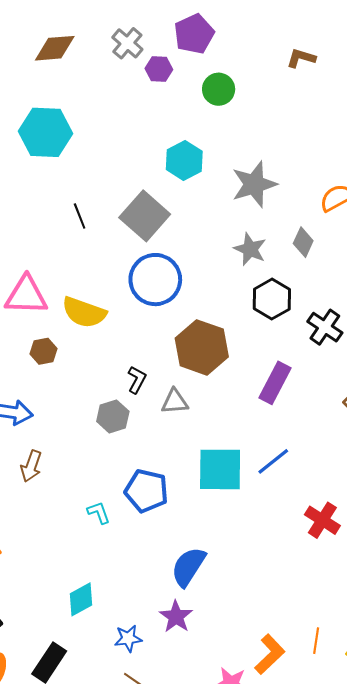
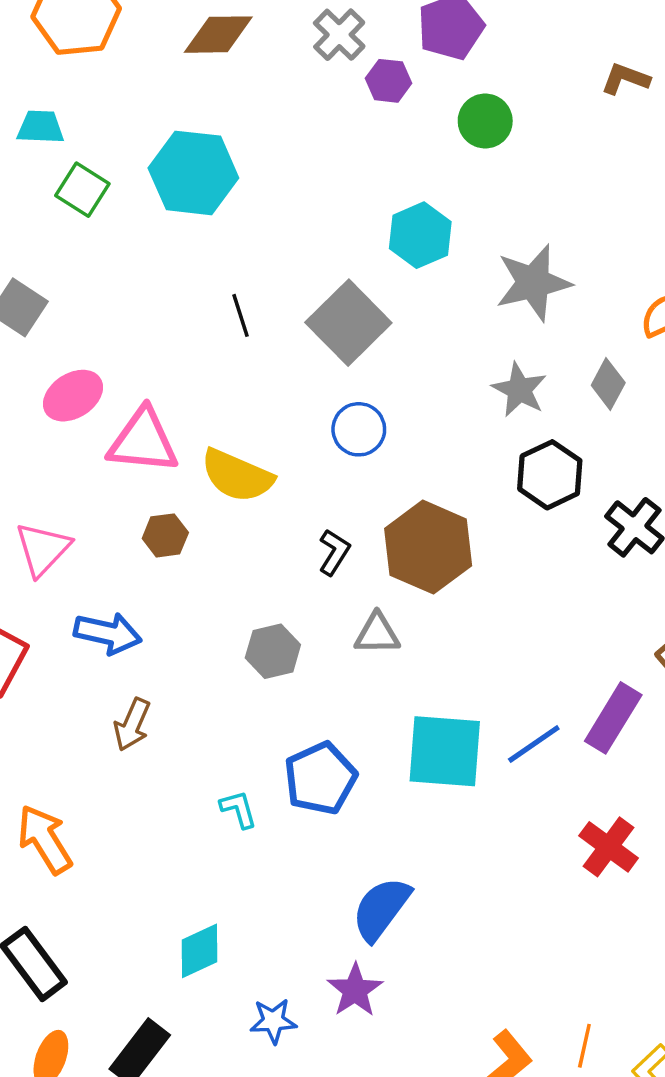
blue circle: (155, 280) -> (359, 429), size x0.6
black L-shape: (137, 380) -> (334, 552), moved
purple rectangle: (275, 383) -> (613, 718), moved
blue pentagon: (146, 491) -> (320, 778), turned 30

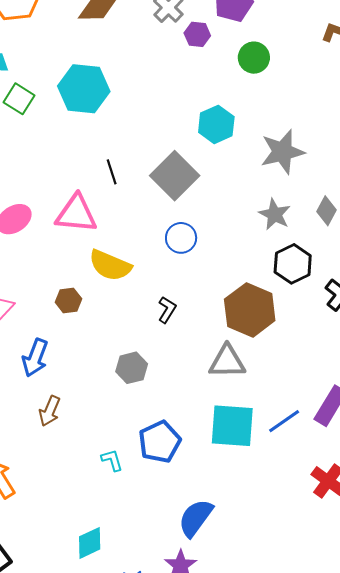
pink triangle: (143, 441) -> (76, 214), moved
brown hexagon: (428, 547) -> (250, 310), moved
blue arrow: (108, 633) -> (35, 358), turned 99
gray triangle: (377, 634) -> (227, 362), moved, size x1.4

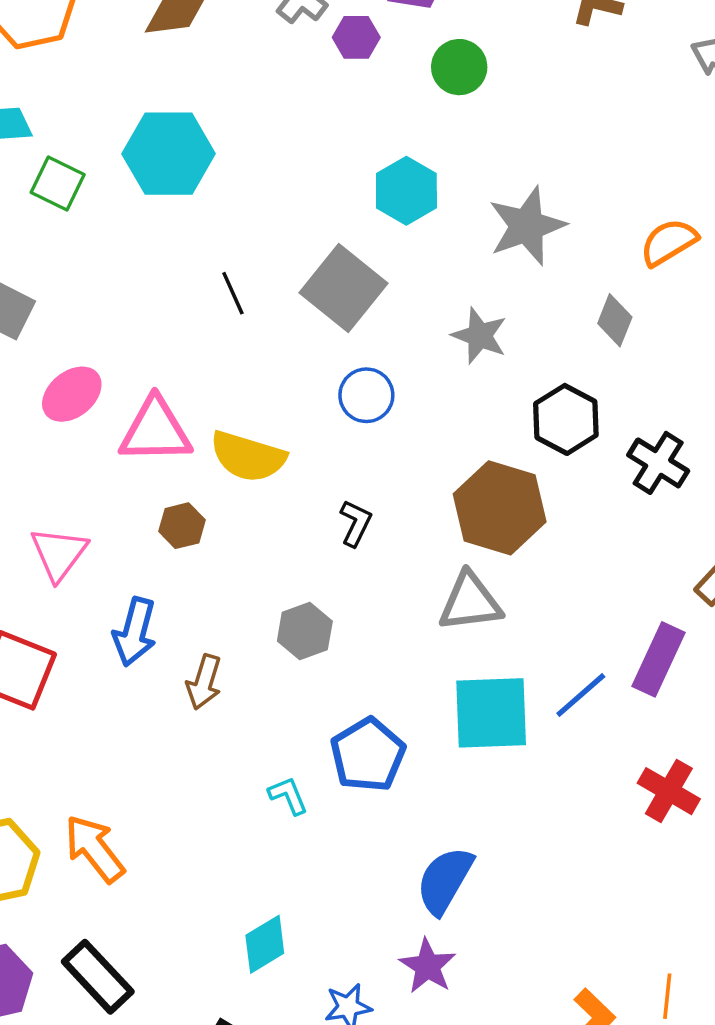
pink triangle: (76, 214) -> (155, 431), moved
gray star: (275, 214) -> (480, 336), moved
brown arrow: (50, 411) -> (204, 682), moved

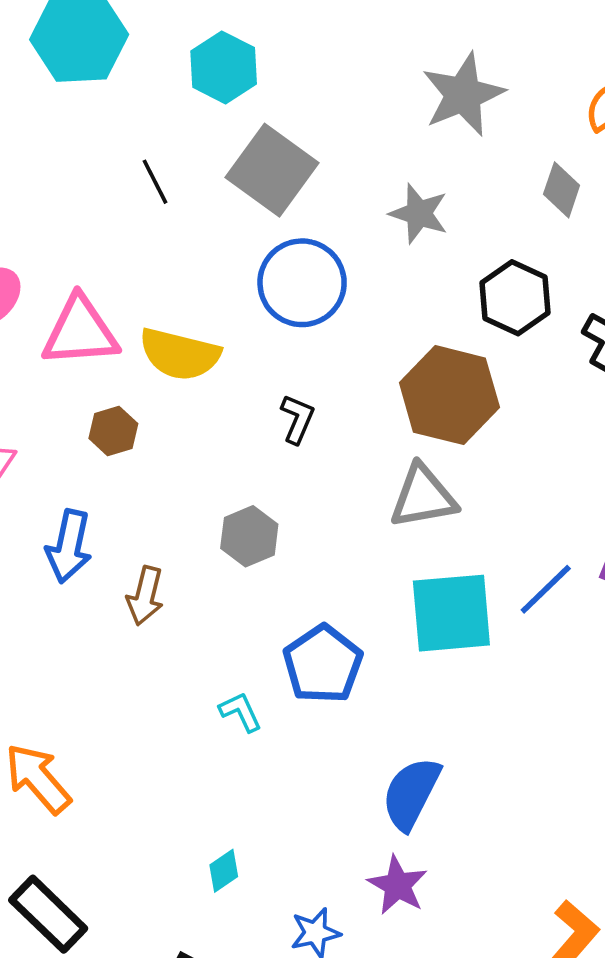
cyan hexagon: (406, 191) -> (224, 67), moved
blue circle: (366, 395) -> (302, 283), size x1.5
cyan diamond: (265, 944) -> (224, 871), size x0.7

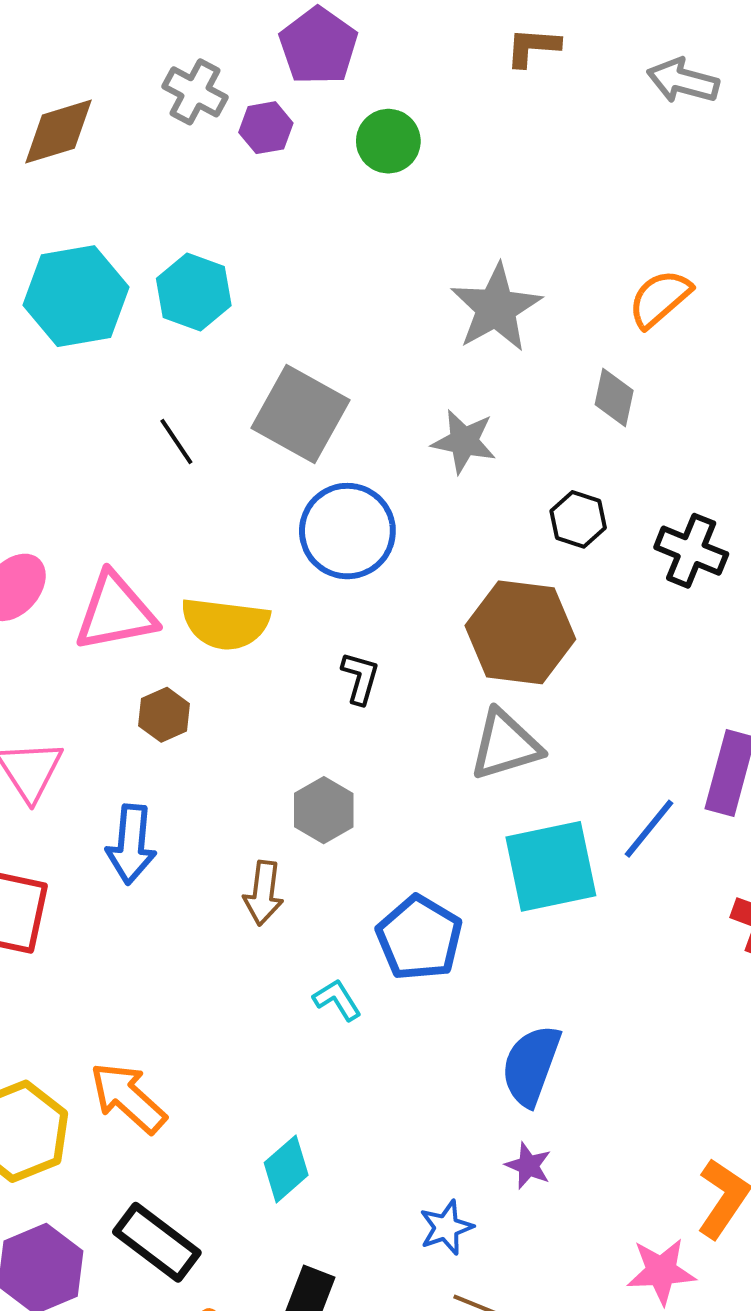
cyan hexagon: (224, 67) -> (194, 292), moved
black hexagon: (515, 298) -> (578, 519), size x0.7
brown arrow: (145, 596) -> (263, 893), moved
cyan diamond: (224, 871) -> (286, 1169), moved, size x1.4
purple star: (398, 885) -> (528, 1166), size x0.7

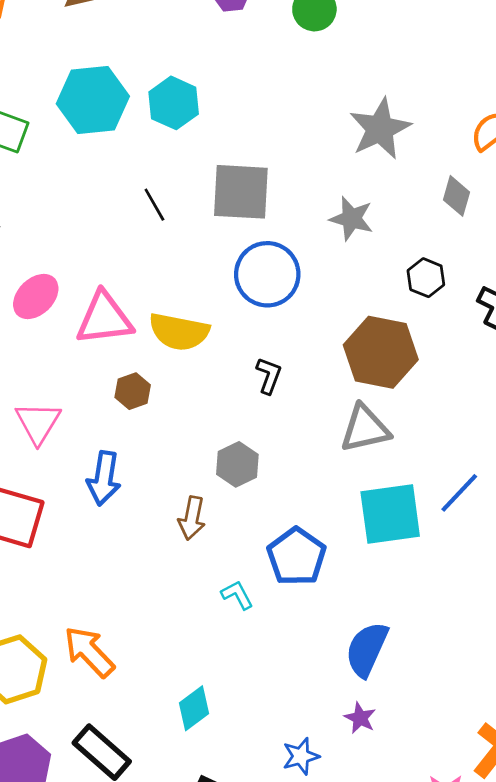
gray square: (301, 414) -> (241, 192), turned -30

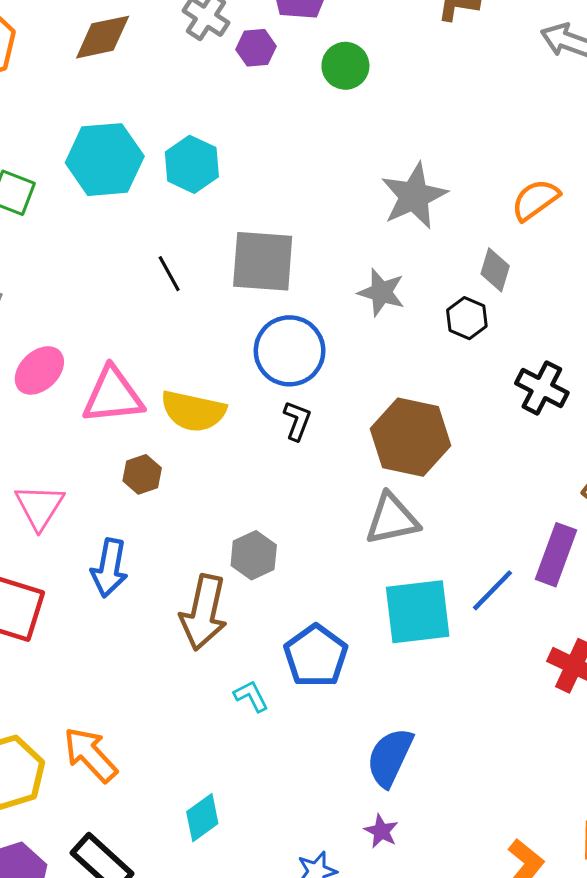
black hexagon: (426, 278) -> (467, 318), moved
black L-shape: (269, 376) -> (297, 421), moved
brown arrow: (192, 518) -> (204, 612), size x1.6

